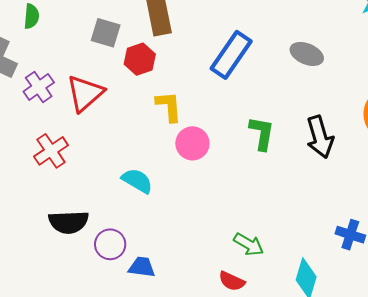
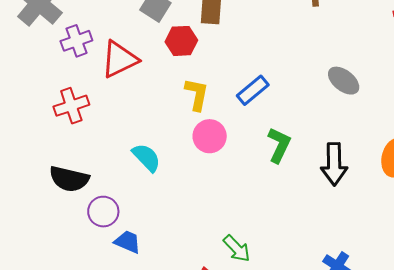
blue rectangle: (231, 55) -> (253, 90), moved, size x0.7

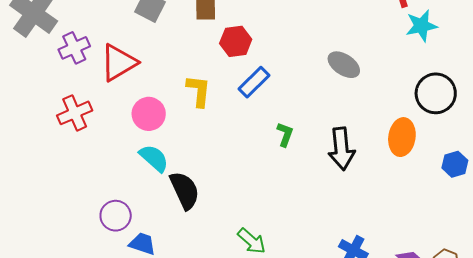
red hexagon: (181, 41) -> (236, 41), moved
pink circle: (210, 136) -> (149, 114), moved
green L-shape: (279, 145) -> (285, 134), size x0.7
black semicircle: (69, 179) -> (185, 190), moved, turned -123

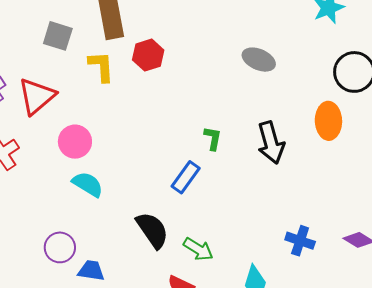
blue rectangle: (254, 82) -> (186, 177), moved
yellow L-shape: (199, 91) -> (101, 66), moved
black semicircle: (185, 190) -> (152, 230), moved

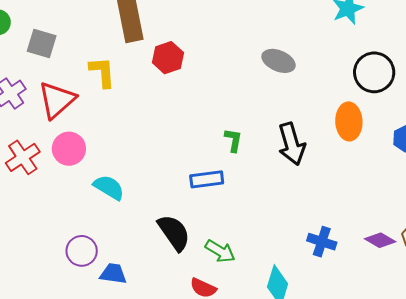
gray square: (58, 36) -> (42, 44), moved
yellow L-shape: (101, 66) -> (102, 72), moved
pink circle: (75, 142) -> (69, 149), moved
blue rectangle: (186, 177) -> (207, 179), turned 48

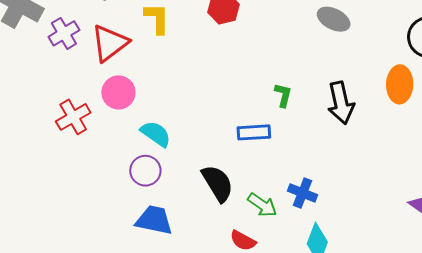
red cross: (23, 157) -> (73, 117), moved
blue cross: (322, 242) -> (303, 193), moved
purple circle: (82, 251) -> (145, 171), moved
blue trapezoid: (113, 274) -> (154, 220), size x1.4

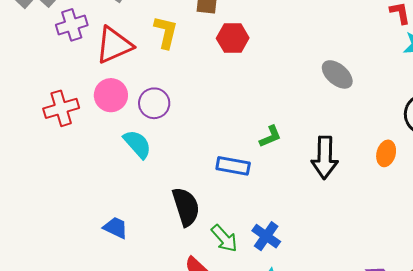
orange ellipse: (400, 84) -> (386, 153), size x0.7
green L-shape: (283, 95) -> (270, 136), turned 40
purple circle: (145, 171) -> (154, 103), moved
blue trapezoid: (154, 220) -> (116, 228), size x0.7

